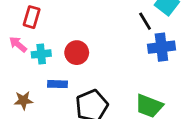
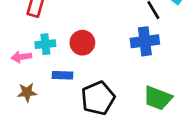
pink arrow: (18, 44) -> (21, 57), moved, turned -48
blue cross: (161, 47) -> (145, 41), moved

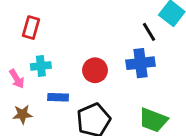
red circle: (82, 43) -> (95, 70), moved
pink arrow: (21, 57) -> (17, 79), turned -114

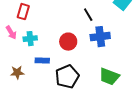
black line: (149, 32) -> (88, 15), moved
pink arrow: (17, 79) -> (11, 33), moved

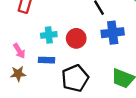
pink arrow: (11, 33) -> (19, 51), moved
cyan cross: (30, 39) -> (49, 35), moved

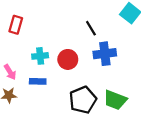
black pentagon: (75, 78) -> (83, 100), moved

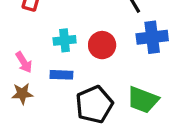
black pentagon: (83, 100) -> (94, 105), moved
green trapezoid: (115, 100) -> (143, 100), moved

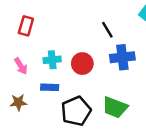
pink arrow: (24, 62) -> (21, 66), moved

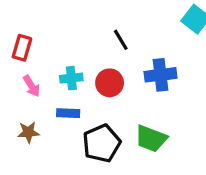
red rectangle: (26, 26) -> (22, 48), moved
black line: (107, 30) -> (121, 40), moved

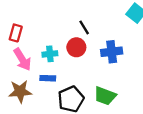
red circle: (110, 83) -> (76, 47), moved
pink arrow: (32, 86) -> (22, 59), size x1.5
brown star: (28, 132) -> (20, 91), size x1.5

